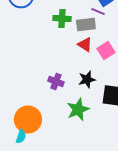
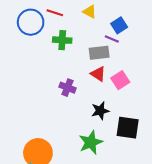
green cross: (62, 18) -> (62, 40), moved
purple cross: (56, 82) -> (67, 88), moved

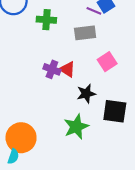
purple line: (112, 39) -> (94, 11), moved
red triangle: (98, 74) -> (67, 69), moved

